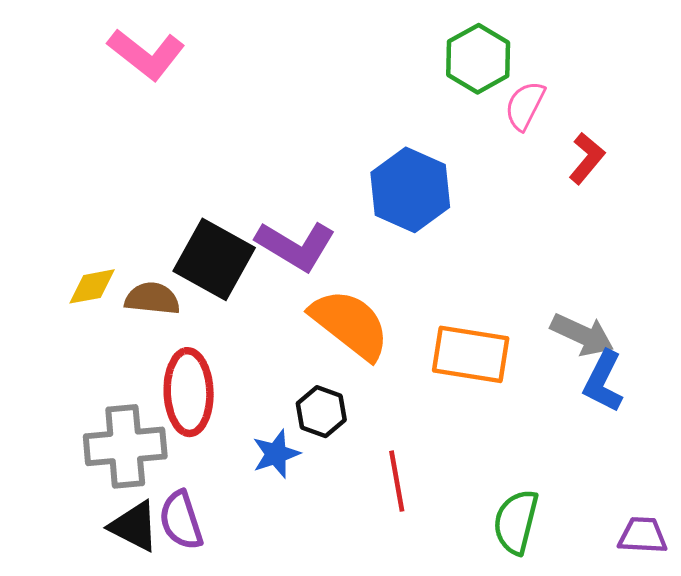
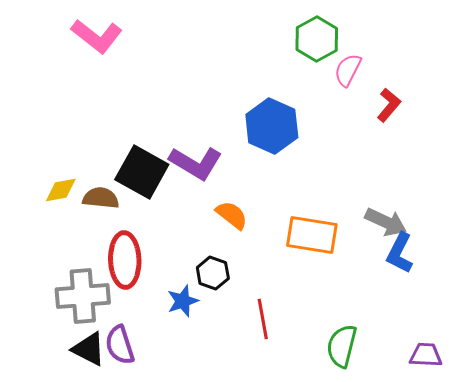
orange semicircle: (350, 324) -> (232, 215), size x0.6

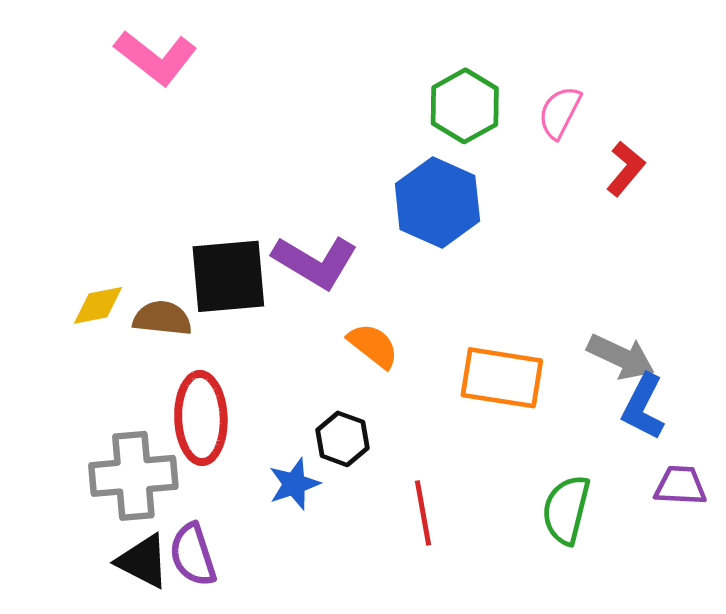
green hexagon: (317, 39) -> (465, 106), moved
black square: (142, 172) -> (228, 276), turned -34
green semicircle: (342, 346) -> (566, 510), moved
purple trapezoid: (426, 355) -> (680, 486), moved

